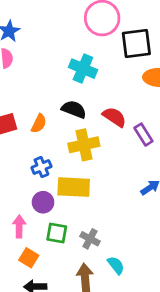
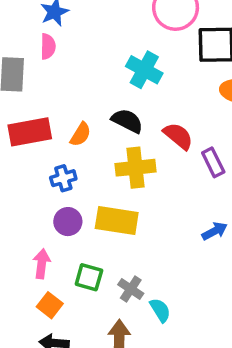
blue cross: (41, 167) -> (63, 178), moved
purple circle: (43, 202) -> (68, 222), moved
cyan semicircle: (116, 265) -> (160, 310), moved

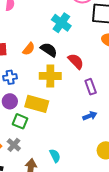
orange semicircle: (81, 134) -> (29, 49), moved
purple rectangle: (213, 162) -> (91, 87), moved
green square: (89, 277) -> (20, 121), moved
gray cross: (131, 289) -> (14, 145), moved

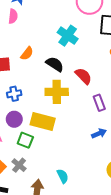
orange semicircle: (29, 49) -> (27, 53), moved

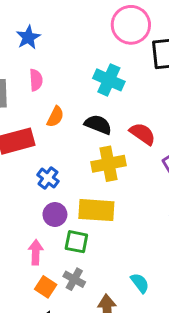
pink semicircle: (13, 16) -> (36, 80), moved
blue cross: (14, 94) -> (48, 178), turned -32

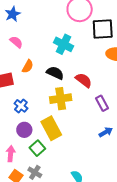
pink semicircle: (36, 80) -> (16, 42), turned -48
yellow rectangle: (96, 210) -> (51, 128), turned 55
green square: (76, 242) -> (37, 148), turned 35

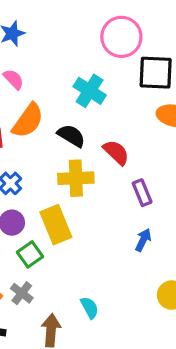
orange semicircle: (28, 66) -> (28, 121), size x1.6
blue arrow: (106, 132) -> (143, 240), turned -40

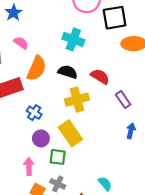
green square: (30, 254) -> (58, 157), turned -35

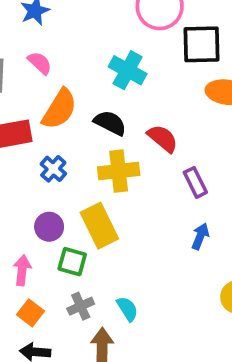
blue cross: (34, 113) -> (53, 169), moved
gray cross: (58, 184) -> (81, 306), moved, turned 32
cyan semicircle: (105, 184) -> (127, 309), moved

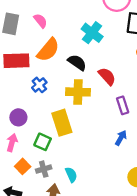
purple circle: (49, 227) -> (18, 117), moved
orange square: (31, 313) -> (23, 166), moved

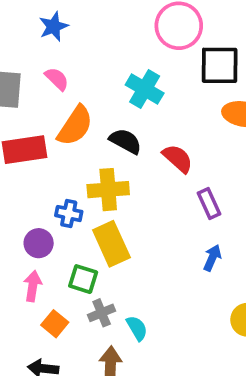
blue cross: (39, 85) -> (69, 214), moved, turned -32
yellow cross: (78, 92) -> (108, 190), moved
gray cross: (44, 169) -> (102, 313), moved

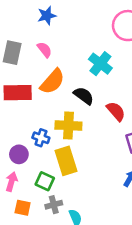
orange square: (55, 324) -> (23, 208), turned -35

